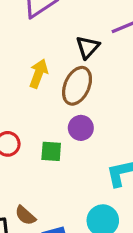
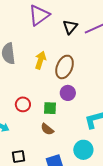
black triangle: (88, 47) -> (70, 27), moved
brown semicircle: (25, 215) -> (47, 129), moved

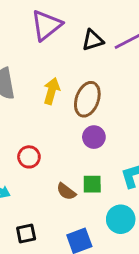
black triangle: (70, 27) -> (93, 40), turned 35
green square: (50, 108) -> (92, 184), moved

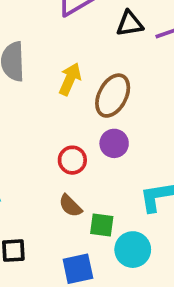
red circle: (29, 157) -> (72, 160), moved
green square: (92, 184) -> (102, 225), moved

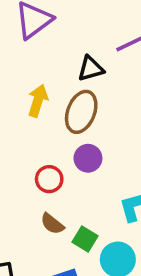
black triangle: (130, 24) -> (91, 69), moved
green square: (102, 225) -> (85, 239), turned 30

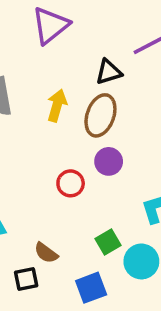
brown semicircle: (52, 224) -> (46, 253), moved
green square: (85, 239) -> (108, 242), turned 30

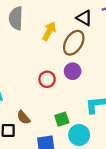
black triangle: (109, 72) -> (84, 18), turned 35

